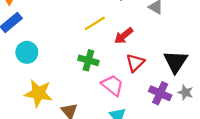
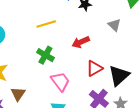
yellow line: (95, 23) -> (46, 24), moved
red triangle: (135, 63) -> (94, 68), moved

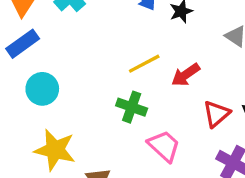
yellow line: (46, 24) -> (144, 64), moved

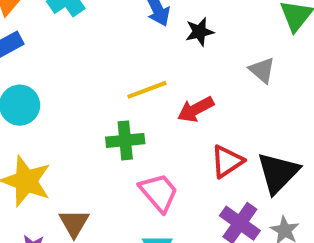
green cross: (132, 107) -> (125, 140), turned -32

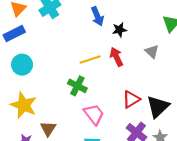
red arrow: (196, 109) -> (116, 57), moved, turned 90
green cross: (125, 140) -> (77, 86), turned 30

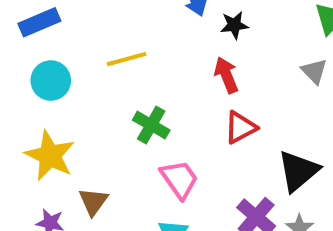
gray triangle: (152, 52) -> (314, 71), moved
yellow line: (90, 59) -> (127, 59), moved
red triangle: (131, 99) -> (240, 128), moved

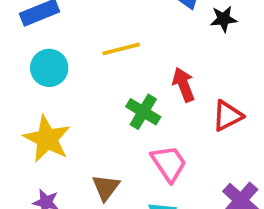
red arrow: (226, 75) -> (184, 85), moved
brown triangle: (93, 201) -> (106, 187), moved

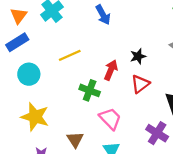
black star: (224, 19) -> (138, 56), moved
red arrow: (184, 85) -> (111, 70), turned 54

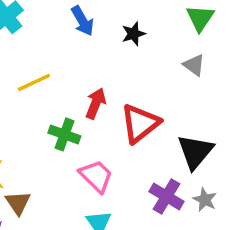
black star: (138, 56) -> (133, 34), moved
red triangle: (140, 84) -> (140, 123), size x1.4
brown triangle: (75, 140) -> (18, 203), moved

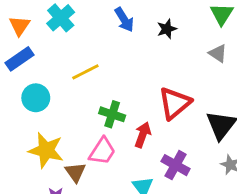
red arrow: (96, 103) -> (143, 135), moved
pink trapezoid: (96, 176) -> (102, 151), moved, turned 80
purple cross: (167, 196) -> (176, 165), moved

